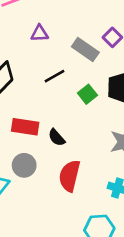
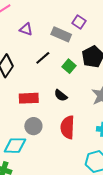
purple triangle: (40, 33) -> (26, 29), turned 32
black semicircle: (57, 138) -> (61, 95), moved

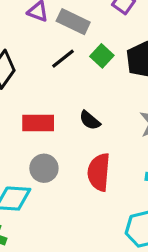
gray rectangle: (61, 34) -> (73, 22), moved
green square: (69, 66) -> (102, 56), moved

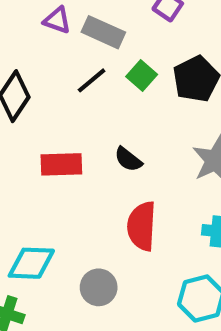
gray circle: (44, 168) -> (99, 287), moved

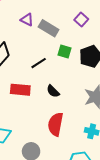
green square: (142, 76) -> (64, 51), turned -32
black line: (92, 80) -> (39, 63), moved

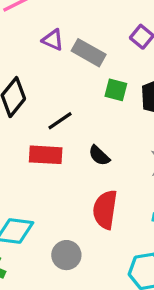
black line: (39, 63) -> (60, 121), moved

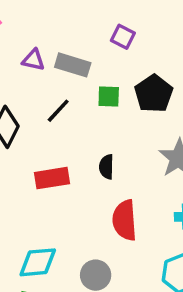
black line: (60, 121) -> (58, 111), moved
black semicircle: (99, 156) -> (106, 167), turned 60

